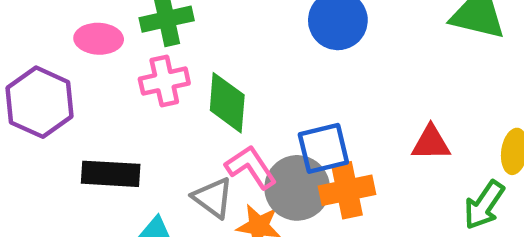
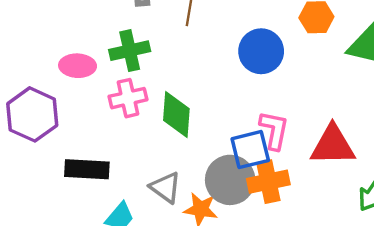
red triangle: (431, 143) -> (333, 145), size x1.5
pink L-shape: (251, 167) -> (274, 130), moved, turned 45

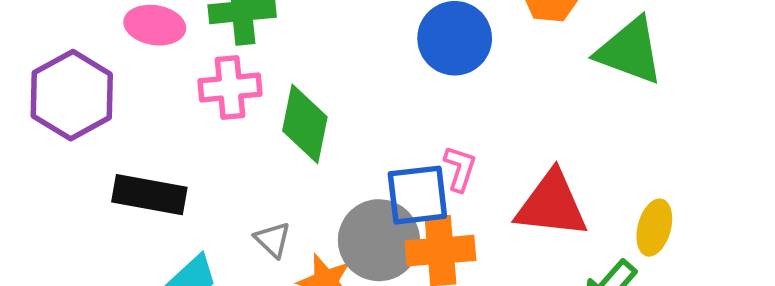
pink L-shape: (274, 130) -> (460, 168), size x0.7
gray triangle: (165, 187) -> (273, 240), size x0.7

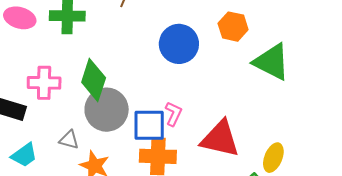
pink cross: (230, 88) -> (44, 83), moved
gray triangle: (273, 240) -> (69, 140), turned -35
gray circle: (379, 240) -> (107, 110), moved

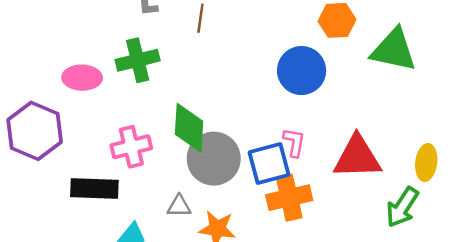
blue circle: (179, 44) -> (302, 71), moved

